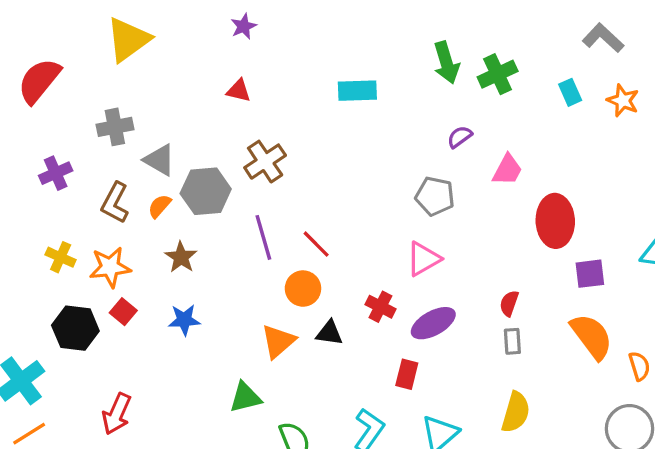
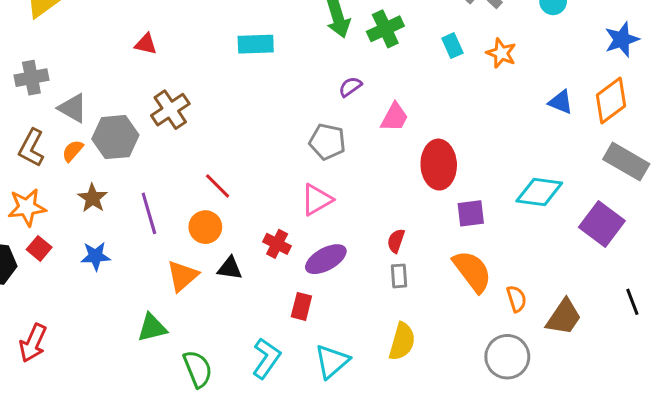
purple line: (263, 237) -> (149, 213), moved

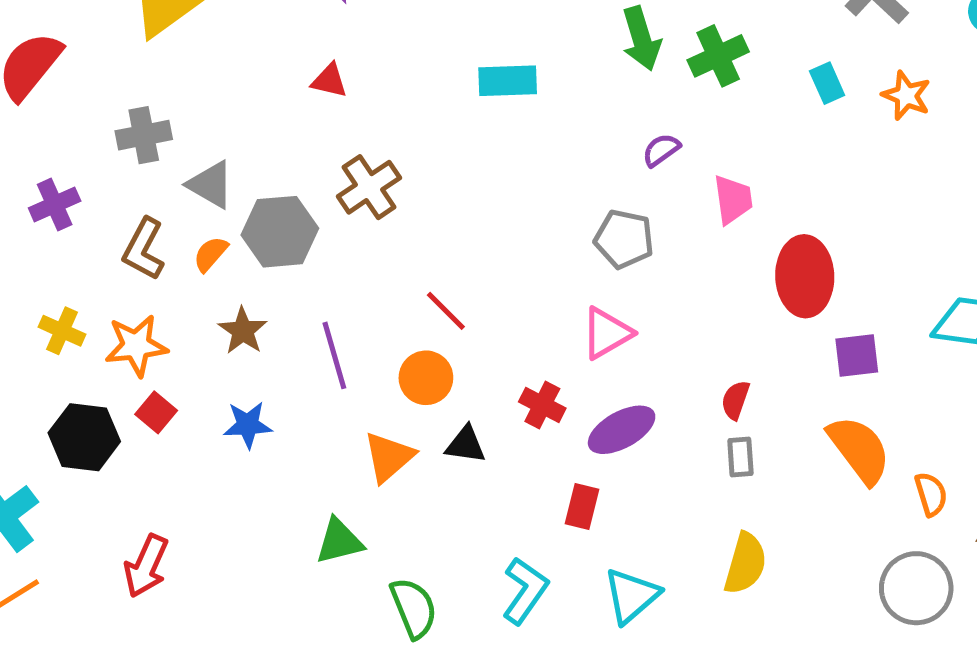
pink trapezoid: (394, 117) -> (733, 200), turned -36

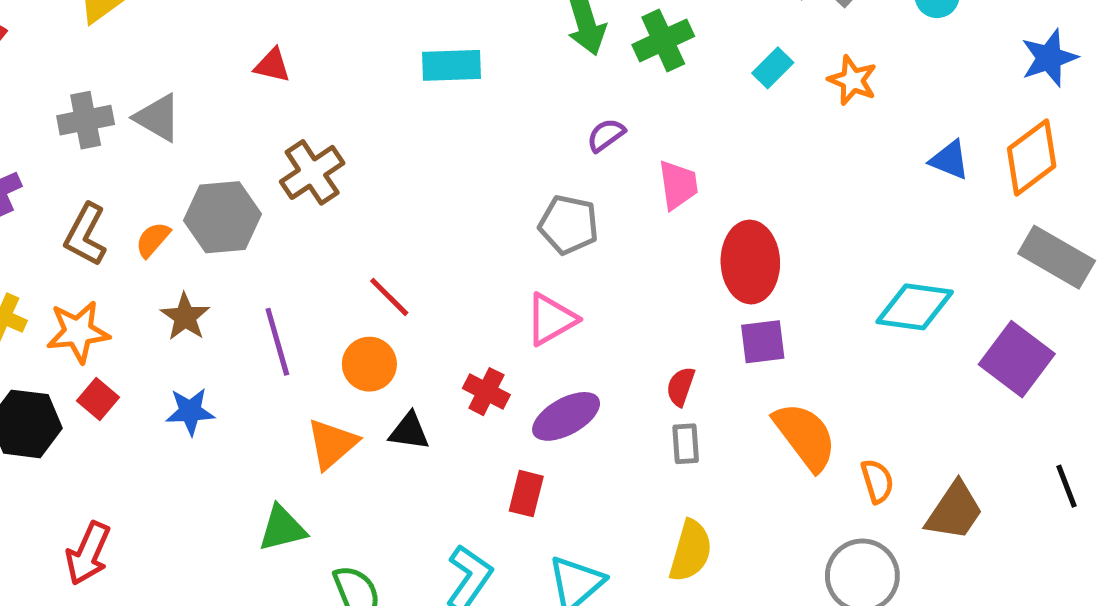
cyan rectangle: (827, 83) -> (773, 68), turned 69
gray triangle: (211, 185) -> (158, 118), moved
purple square: (857, 355) -> (763, 342), moved

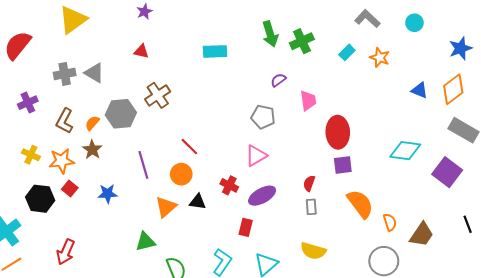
brown star: (185, 317) -> (92, 150), moved
yellow semicircle: (691, 551) -> (313, 251), turned 90

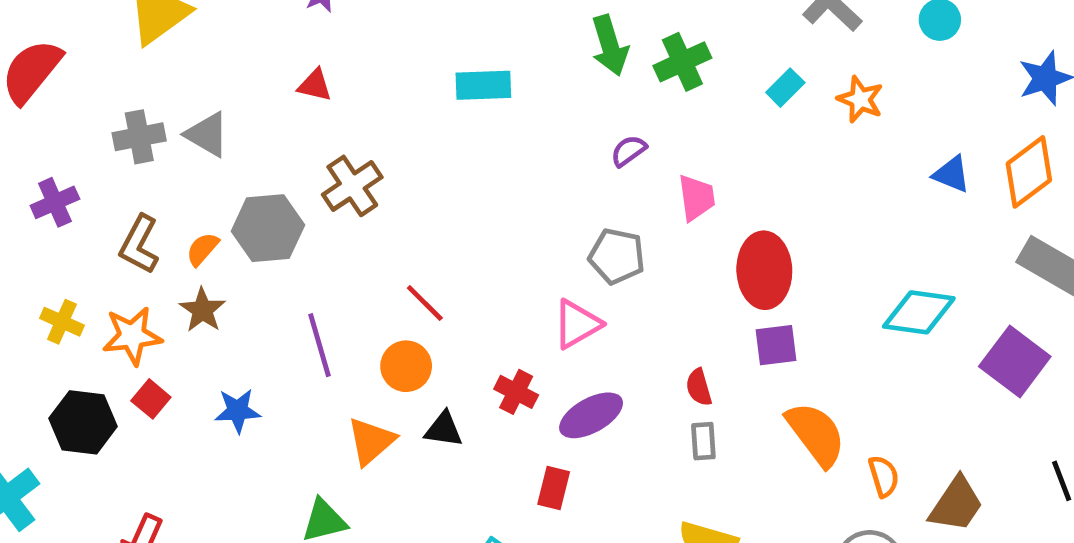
gray pentagon: (263, 117) -> (617, 256), moved
red semicircle: (309, 183) -> (699, 387), turned -35

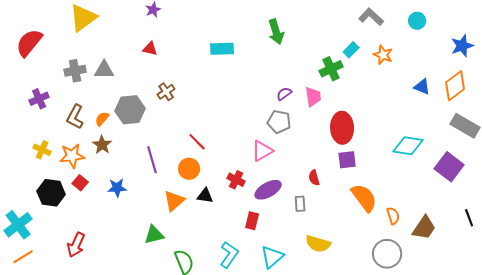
green cross: (682, 62) -> (331, 69), moved
gray triangle: (207, 134) -> (104, 70), turned -30
purple semicircle: (629, 151) -> (284, 94), moved
brown cross: (352, 186) -> (166, 92), size x0.7
gray rectangle: (703, 441) -> (300, 204), moved

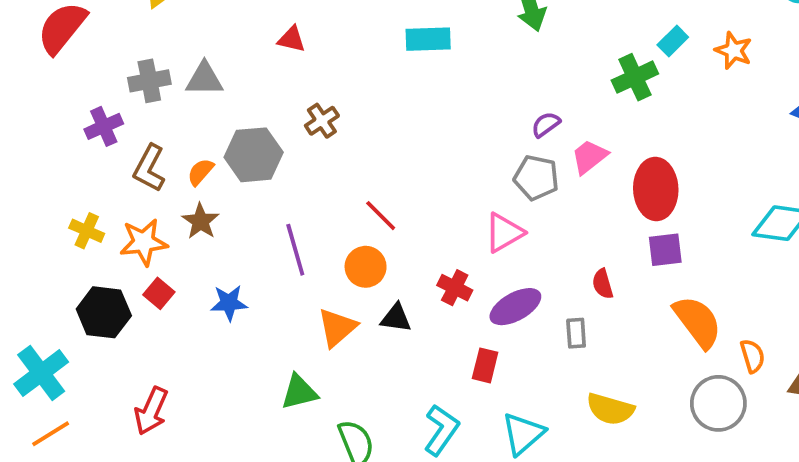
pink trapezoid: (313, 97) -> (589, 157), moved, turned -120
purple cross: (39, 99) -> (104, 126), moved
gray circle: (387, 254) -> (718, 403), moved

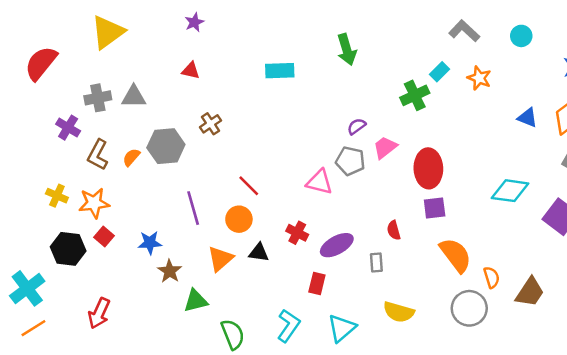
purple cross: (104, 126) -> (68, 128), turned -35
brown star: (201, 221) -> (170, 271), moved
pink triangle: (504, 233) -> (319, 182), moved, turned 44

